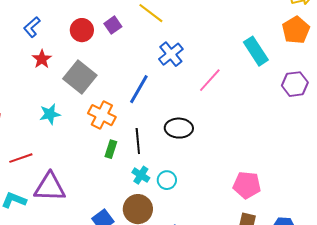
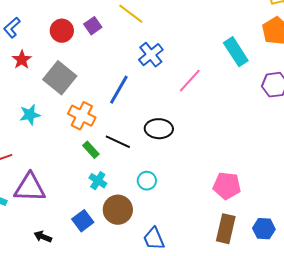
black line: (138, 141) -> (118, 142), turned -60
green rectangle: (111, 149) -> (91, 150), turned -60
cyan cross: (141, 175) -> (98, 181), moved

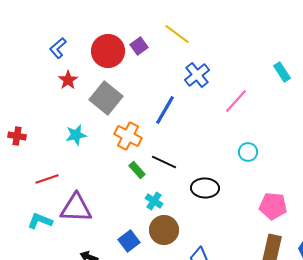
red circle: (62, 31) -> (108, 51), size x1.4
cyan rectangle: (236, 52) -> (282, 72), size x0.7
black ellipse: (159, 129) -> (205, 188), moved
cyan cross: (98, 181) -> (154, 201), moved
cyan circle: (147, 181) -> (248, 152), moved

